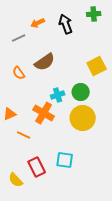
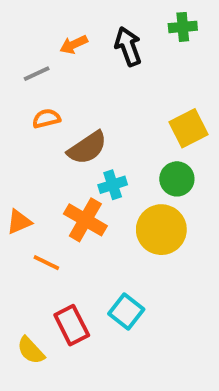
brown semicircle: (45, 62) -> (87, 148), moved
orange semicircle: (19, 73) -> (46, 119), moved, turned 112
green circle: (81, 92) -> (177, 179), moved
cyan square: (65, 160) -> (126, 311), turned 30

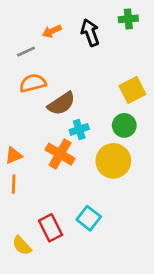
orange semicircle: (46, 119) -> (33, 83), size x1.4
orange line: (46, 263) -> (14, 184), moved, turned 66

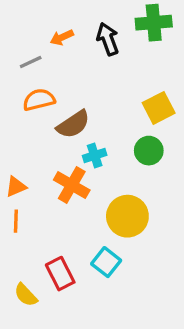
green cross: (128, 19) -> (154, 23), size x1.5
yellow circle: (113, 161) -> (127, 216), moved

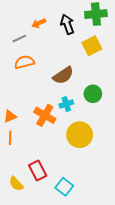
yellow square: (159, 108) -> (92, 46), moved
brown semicircle: (73, 124) -> (63, 75), moved
cyan cross: (95, 155) -> (66, 104), moved
cyan square: (106, 262) -> (64, 187), moved

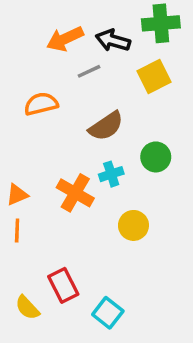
orange arrow: (39, 23) -> (65, 39), size x1.5
black arrow: (67, 24) -> (113, 41), turned -54
gray line: (19, 39) -> (89, 71), moved
yellow circle: (80, 135) -> (133, 225), size x0.7

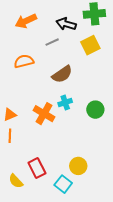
orange arrow: (65, 39) -> (26, 21), moved
green circle: (156, 157) -> (95, 110), moved
yellow circle: (133, 225) -> (78, 166), moved

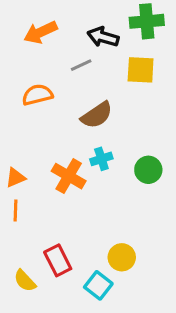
yellow square: (90, 45) -> (141, 70), turned 30

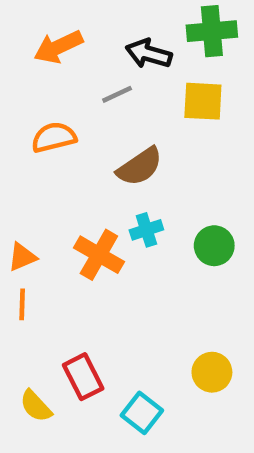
yellow circle: (122, 257) -> (212, 372), moved

